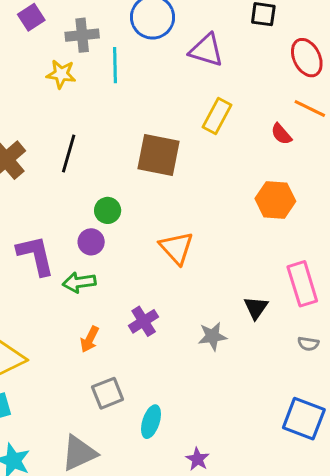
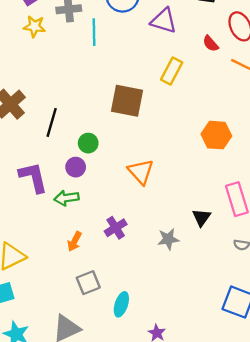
yellow star: (61, 74) -> (34, 26), moved
red semicircle: (281, 134) -> (211, 44), moved
black line: (69, 154) -> (52, 122), moved

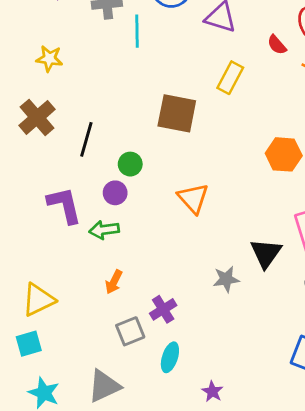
yellow star: (34, 26) -> (49, 59), moved
black triangle: (201, 217) -> (266, 253), size x1.4
purple cross: (116, 228) -> (163, 309), moved

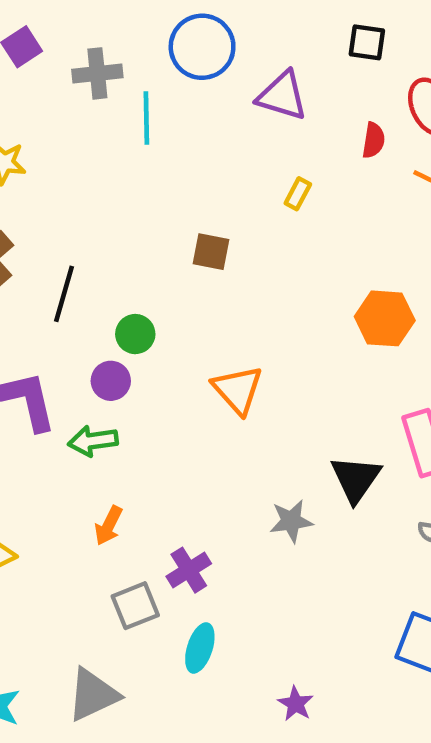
red semicircle: (277, 45) -> (374, 140), turned -130
yellow rectangle: (230, 78) -> (298, 194), size x0.6
brown square: (177, 113) -> (211, 252), size x0.6
purple star: (212, 392) -> (296, 704), moved

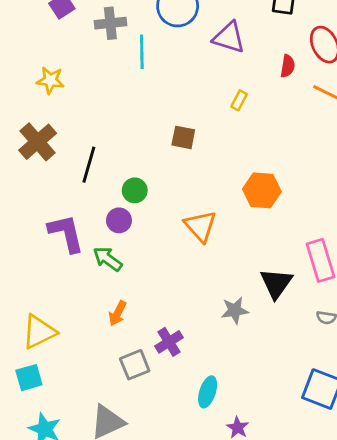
orange hexagon: (385, 318) -> (262, 190), moved
green arrow: (93, 441) -> (108, 259), turned 44
cyan ellipse: (200, 648) -> (208, 392), moved

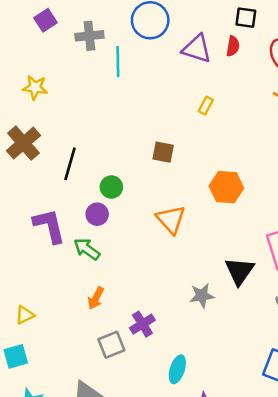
red semicircle: (288, 66) -> (233, 46), moved
brown square: (183, 137) -> (163, 152), moved
yellow triangle: (39, 332) -> (25, 315), size x0.6

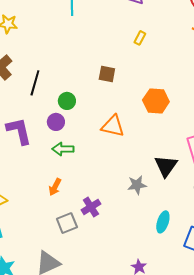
orange triangle: (171, 219) -> (113, 126), turned -35
green arrow: (87, 249) -> (63, 149), moved, turned -35
cyan ellipse: (177, 369) -> (163, 222), moved

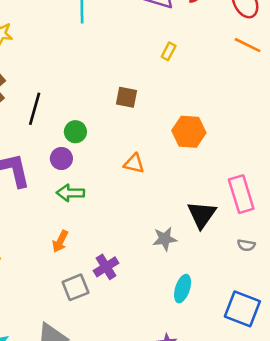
orange triangle: (113, 126) -> (134, 164), size x0.7
cyan ellipse: (163, 222) -> (183, 289), moved

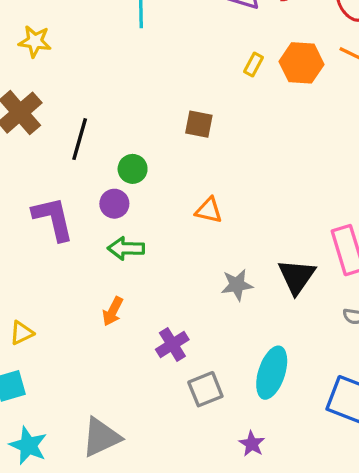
orange hexagon: (189, 132) -> (302, 63), moved
gray star: (165, 239) -> (237, 285), moved
gray square: (75, 287) -> (205, 389), moved
cyan ellipse: (183, 289) -> (272, 373), size x1.4

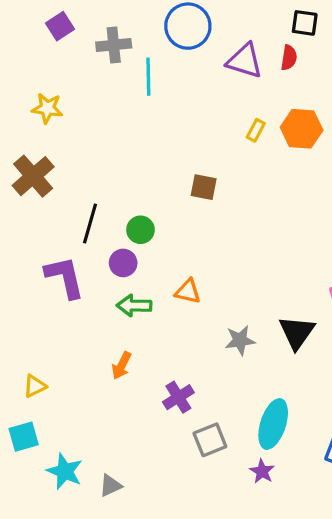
black line: (80, 139) -> (90, 223), moved
orange triangle: (209, 210) -> (188, 291), moved
gray triangle: (101, 437) -> (110, 486), size x0.6
purple star: (252, 444) -> (262, 471), moved
cyan star: (28, 445) -> (65, 471), moved

